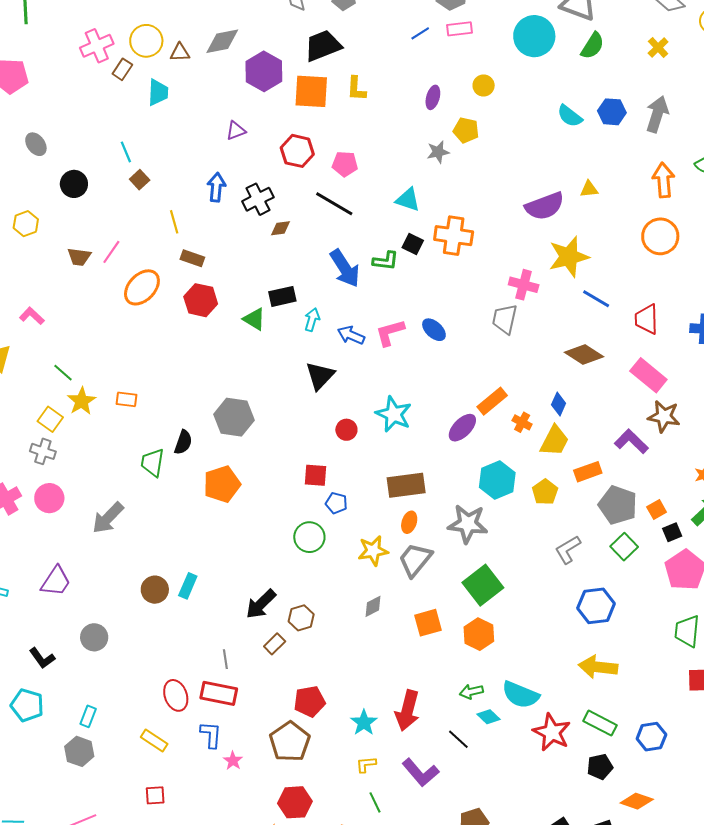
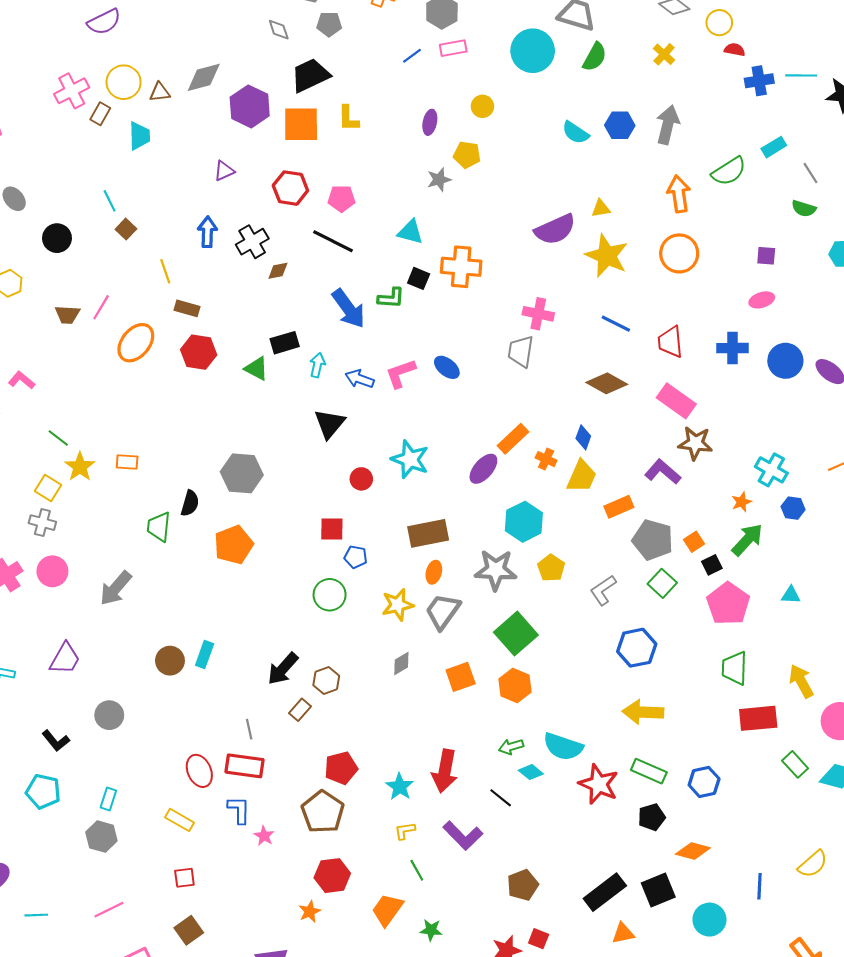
yellow star: (569, 257) -> (607, 256), moved, turned -30
yellow pentagon: (545, 492) -> (551, 568), moved

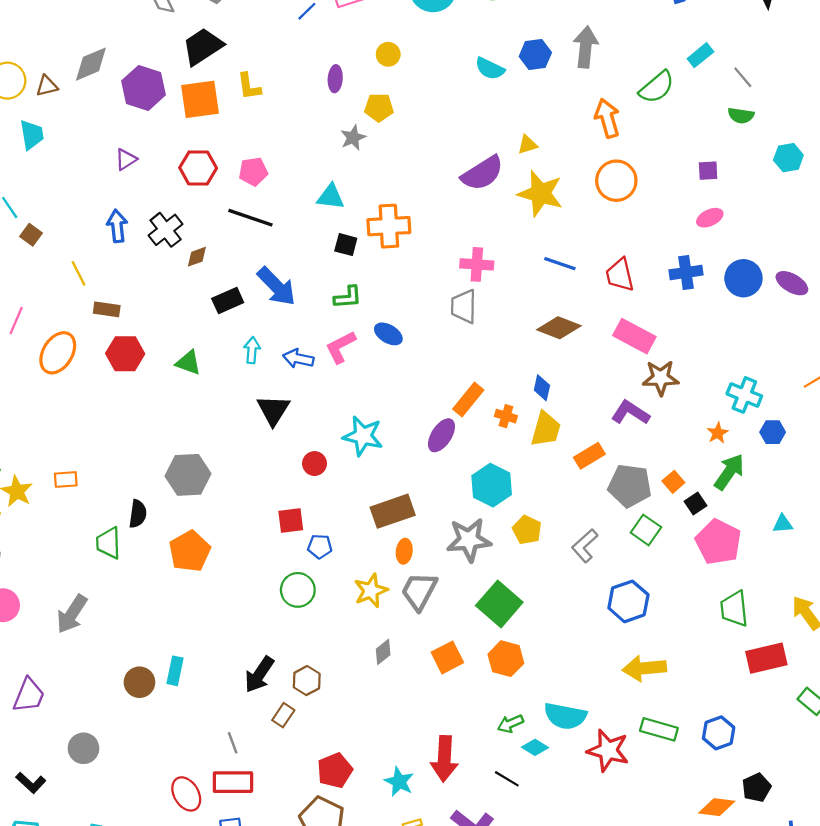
green L-shape: (391, 298) -> (348, 297), moved
black rectangle: (285, 343) -> (228, 301), moved
black pentagon: (652, 817) -> (757, 788), moved

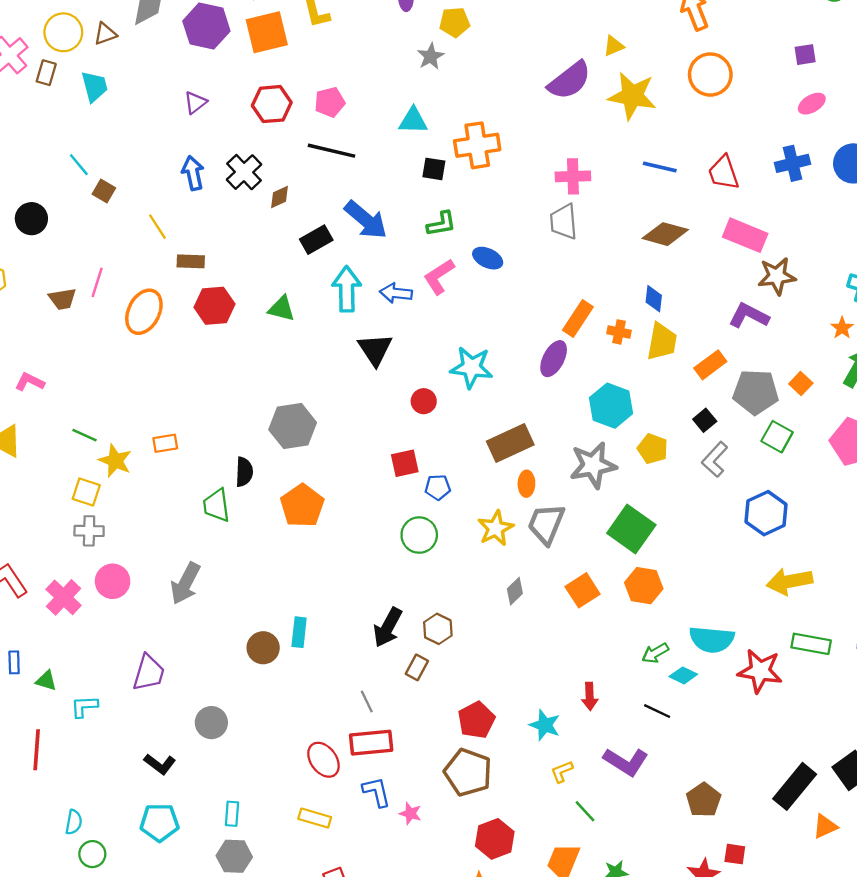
cyan arrow: (252, 350) -> (347, 289), size x1.6
black square: (696, 503) -> (705, 420), moved
red arrow: (444, 759) -> (590, 696), size x0.6

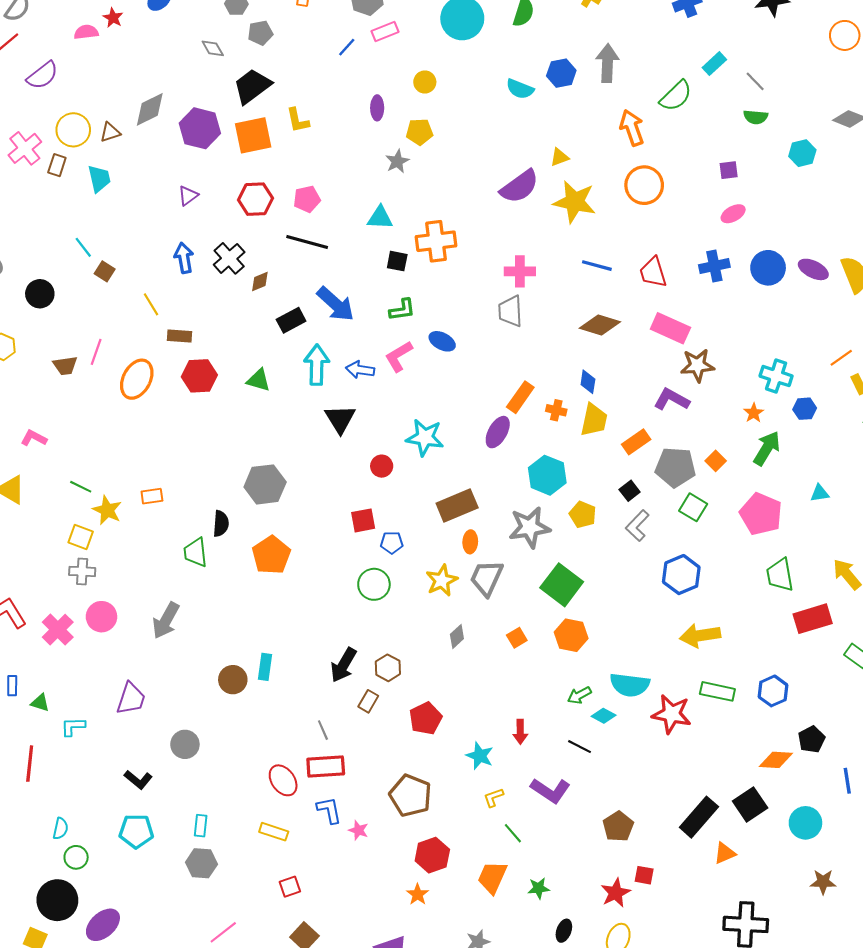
orange square: (583, 590) -> (517, 638), size x0.7
red pentagon: (476, 720) -> (426, 718), moved

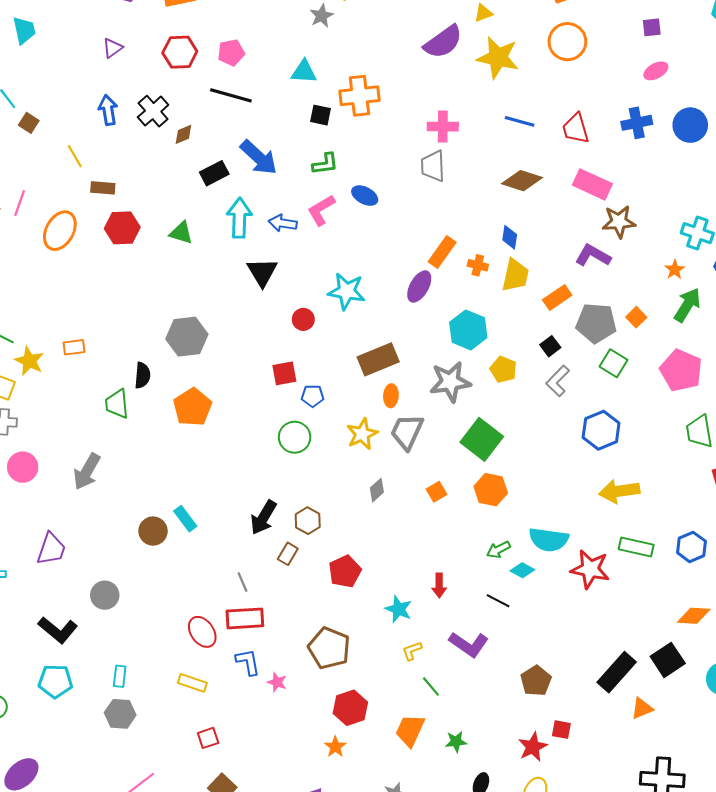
cyan rectangle: (265, 667) -> (185, 519), turned -45
black L-shape: (138, 780) -> (58, 630), size x1.4

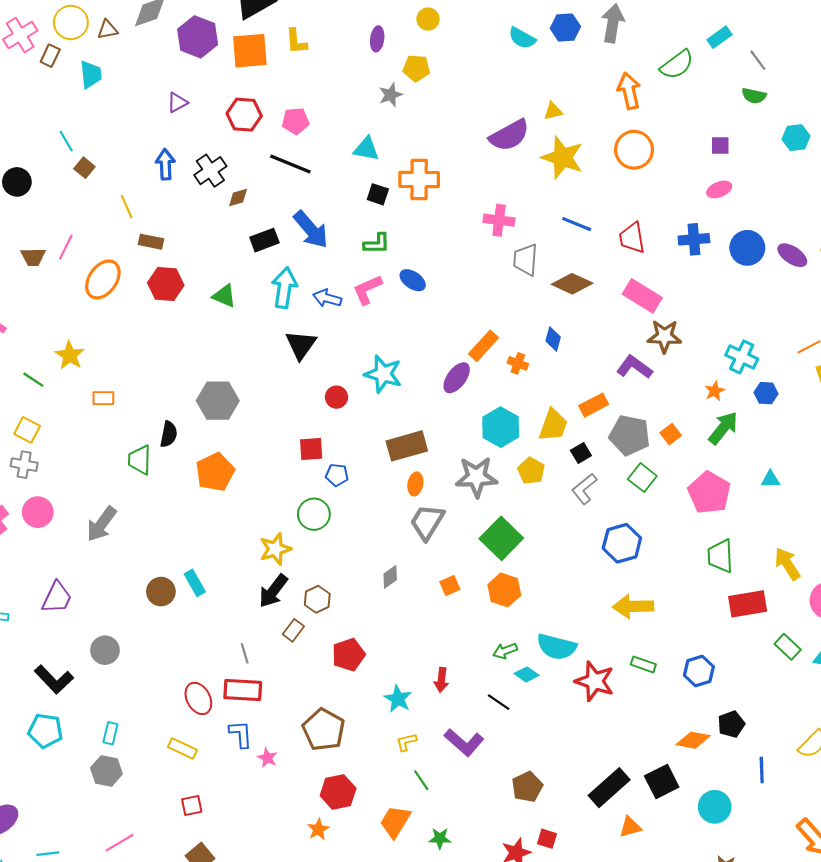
gray trapezoid: (433, 166) -> (525, 260), moved
yellow trapezoid: (515, 275) -> (553, 425), moved
yellow star: (29, 361) -> (70, 355), moved
yellow star: (362, 434) -> (275, 549), moved
green rectangle: (636, 547) -> (643, 664), size x0.7

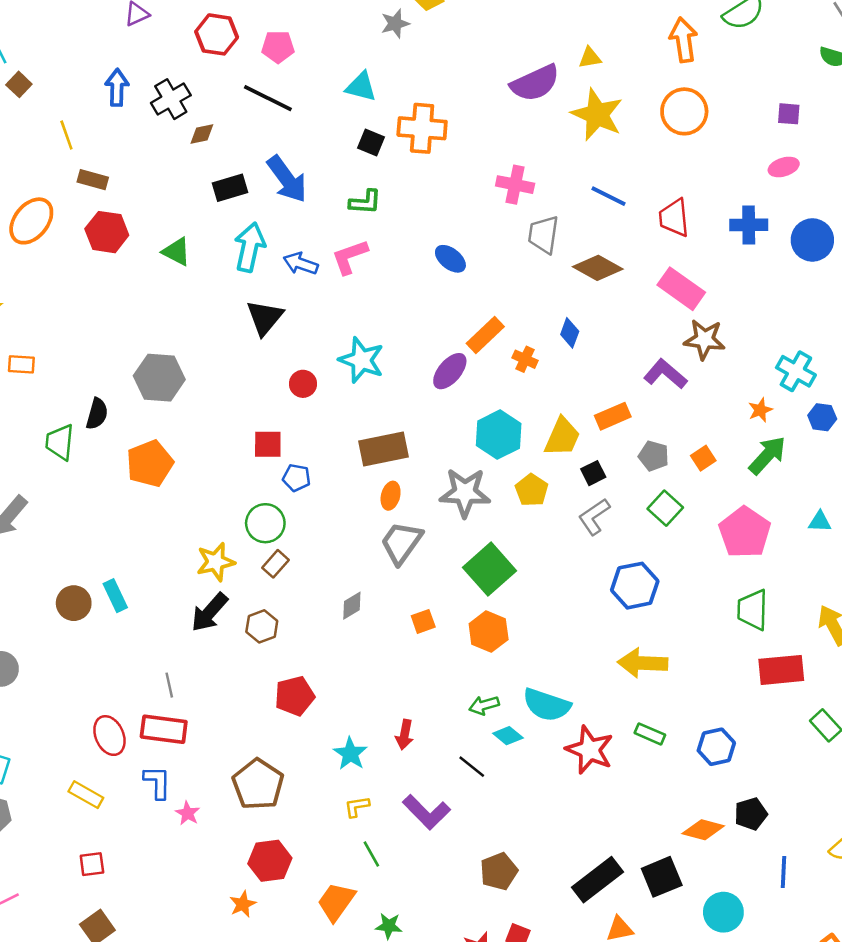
blue ellipse: (413, 280) -> (450, 259), moved
gray pentagon: (630, 435) -> (654, 456), size x0.6
brown rectangle: (293, 630) -> (275, 564), moved

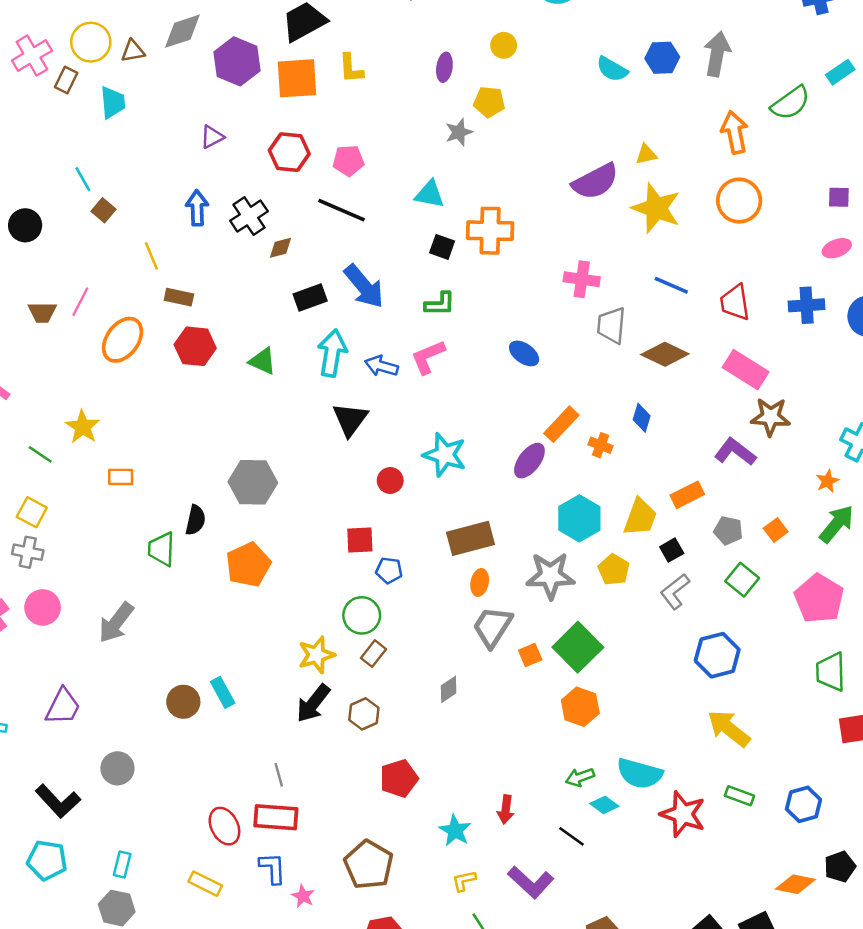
orange square: (423, 621) -> (530, 655), moved
yellow arrow: (643, 663) -> (729, 729), turned 39

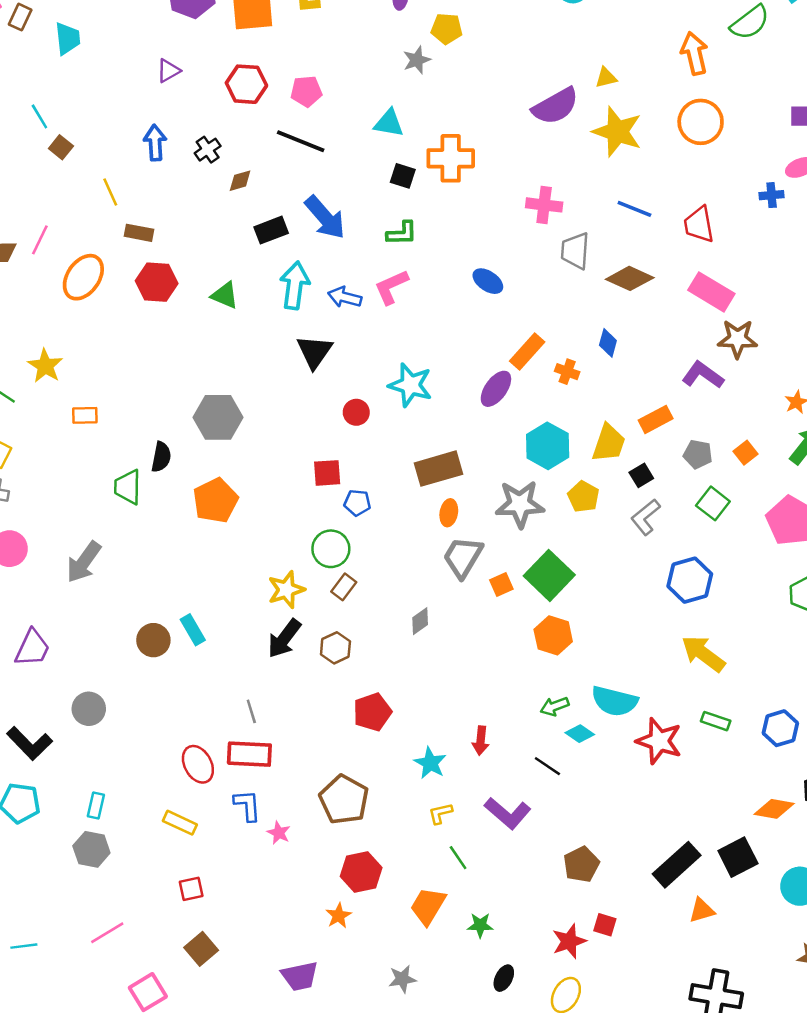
black cross: (249, 216) -> (208, 150), size x0.7
blue cross: (807, 305) -> (772, 195), moved, size x0.7

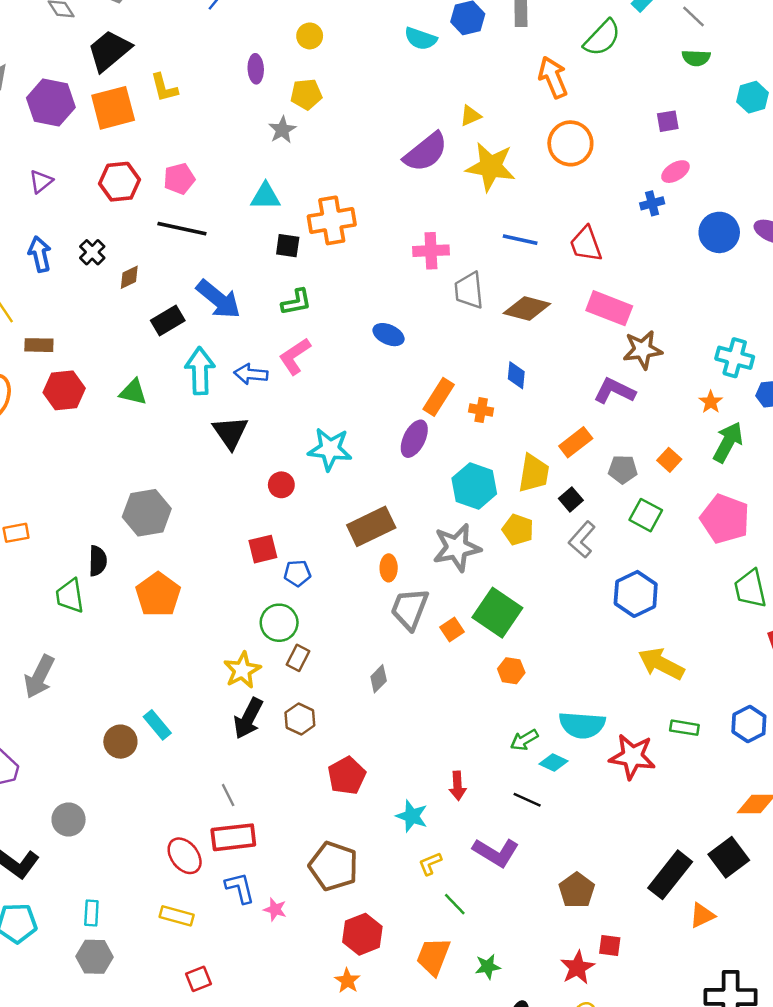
orange hexagon: (553, 635) -> (511, 671), size x0.7

